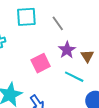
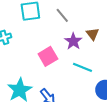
brown triangle: (87, 56) -> (93, 34), moved

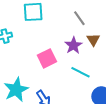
gray line: (62, 15) -> (79, 18), moved

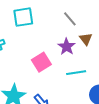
cyan line: (80, 72) -> (76, 73), turned -30

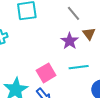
pink square: (41, 62) -> (46, 73), moved

